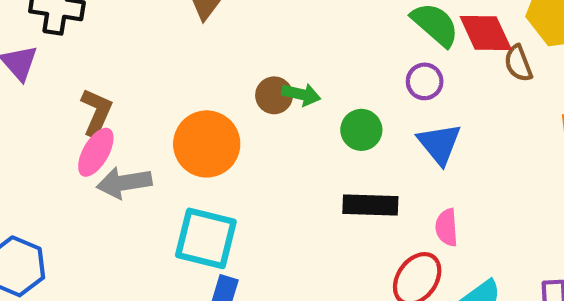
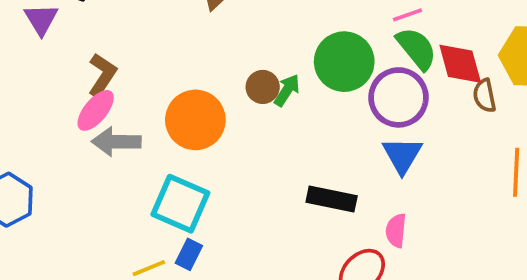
purple circle: (425, 81) -> (398, 97), size x1.8
green arrow: (301, 94) -> (287, 90), turned -80
green circle: (361, 130) -> (344, 62), moved, size x1.6

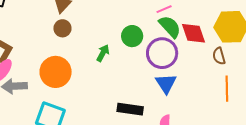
green circle: (344, 62) -> (132, 36), size x0.7
brown circle: (263, 87) -> (62, 28), moved
brown semicircle: (485, 96) -> (219, 56), moved

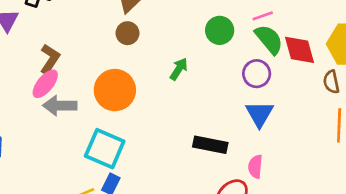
green circle: (132, 36) -> (220, 30), moved
purple circle: (162, 53) -> (257, 74), size x0.7

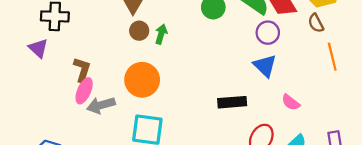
green arrow: (179, 69) -> (161, 34), moved
purple circle: (257, 74) -> (268, 33), moved
pink semicircle: (255, 167) -> (291, 102), moved, turned -42

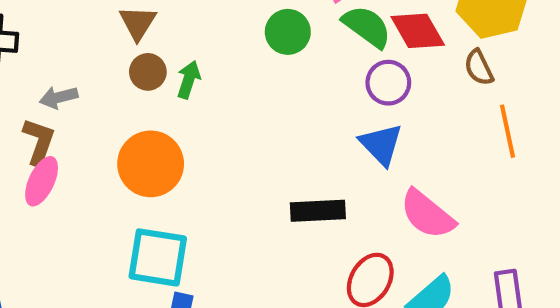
pink semicircle: (291, 102) -> (427, 214), size x1.6
gray arrow: (101, 105) -> (59, 97), moved, size x0.7

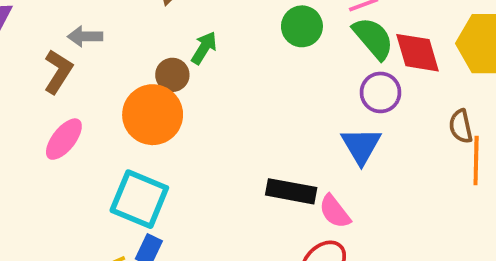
brown semicircle: (479, 68) -> (461, 126), moved
brown circle: (148, 72) -> (172, 75), moved
pink ellipse: (42, 181) -> (64, 139), moved
pink semicircle: (427, 214) -> (335, 211), moved, size x0.7

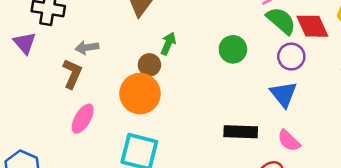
green circle: (302, 26) -> (233, 49), moved
pink semicircle: (335, 211) -> (289, 141), moved

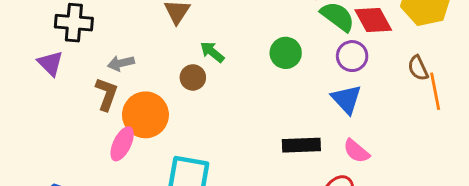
green arrow: (168, 44) -> (212, 52), turned -70
orange circle: (140, 94) -> (145, 115), moved

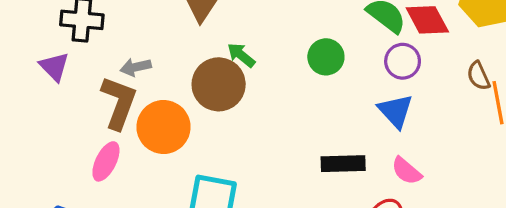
brown circle: (193, 77) -> (219, 84), size x1.8
brown L-shape: (107, 94) -> (119, 103), size x1.4
pink ellipse: (122, 144) -> (106, 161), moved

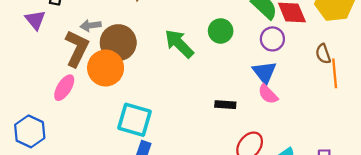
green arrow: (241, 55) -> (179, 44), moved, size x1.6
brown circle: (219, 84) -> (118, 43), moved
black rectangle: (343, 164) -> (225, 105), size x0.7
pink semicircle: (407, 171) -> (268, 94), moved

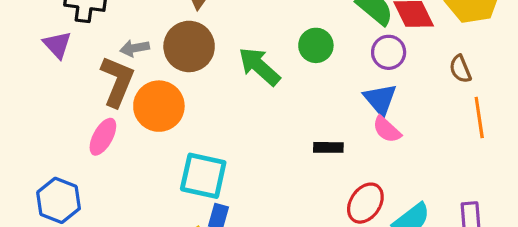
brown circle: (118, 43) -> (189, 46), moved
orange line: (335, 73) -> (479, 118), moved

